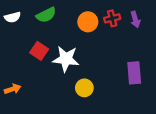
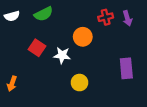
orange circle: (88, 22) -> (83, 37), moved
white star: (66, 59) -> (62, 55), size x0.7
orange arrow: (13, 89) -> (12, 84), turned 128

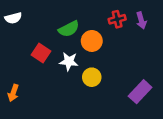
green semicircle: (44, 14) -> (69, 29), moved
purple rectangle: (126, 68) -> (140, 92), moved, turned 48
yellow circle: (79, 83) -> (92, 77), moved

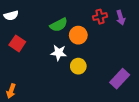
red square: (41, 53) -> (17, 43), moved
orange arrow: (13, 93) -> (11, 91), moved

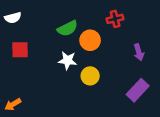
purple arrow: (121, 18) -> (139, 52), moved
red square: (17, 43) -> (20, 50), turned -35
orange arrow: (11, 91) -> (13, 104), turned 40

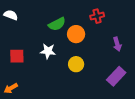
white semicircle: (13, 18) -> (11, 15), turned -144
red square: (20, 50) -> (17, 56), moved
white star: (68, 60) -> (48, 51), moved

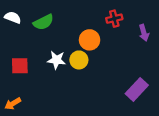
green semicircle: (57, 24) -> (43, 22), moved
purple arrow: (117, 44) -> (144, 33), moved
yellow circle: (76, 64) -> (79, 60), moved

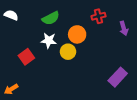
green semicircle: (43, 22) -> (51, 18), moved
white star: (56, 60) -> (49, 41), moved
red square: (20, 66) -> (26, 57), moved, turned -35

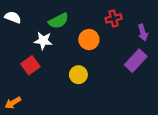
white star: (49, 41) -> (43, 41), moved
yellow circle: (68, 52) -> (78, 75), moved
purple rectangle: (118, 77) -> (136, 61), moved

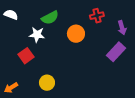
yellow circle: (78, 75) -> (47, 83), moved

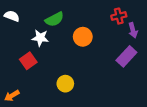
red cross: (97, 16) -> (119, 16), moved
yellow circle: (47, 83) -> (65, 84), moved

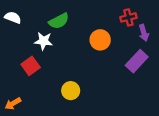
orange circle: (83, 37) -> (100, 40), moved

